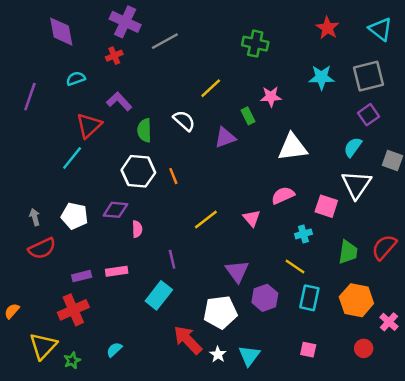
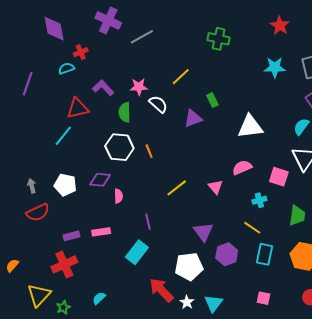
red cross: (114, 56) -> (81, 52), moved
pink star: (271, 97) -> (139, 87), moved
red triangle: (89, 126) -> (78, 108), turned 30

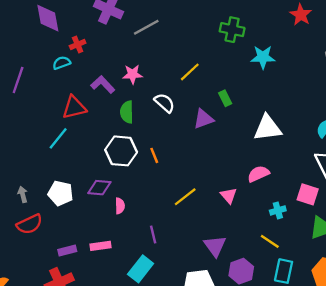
cyan star: (275, 67) -> (263, 57), moved
pink star: (139, 87) -> (133, 74), moved
pink square: (279, 177) -> (308, 194), moved

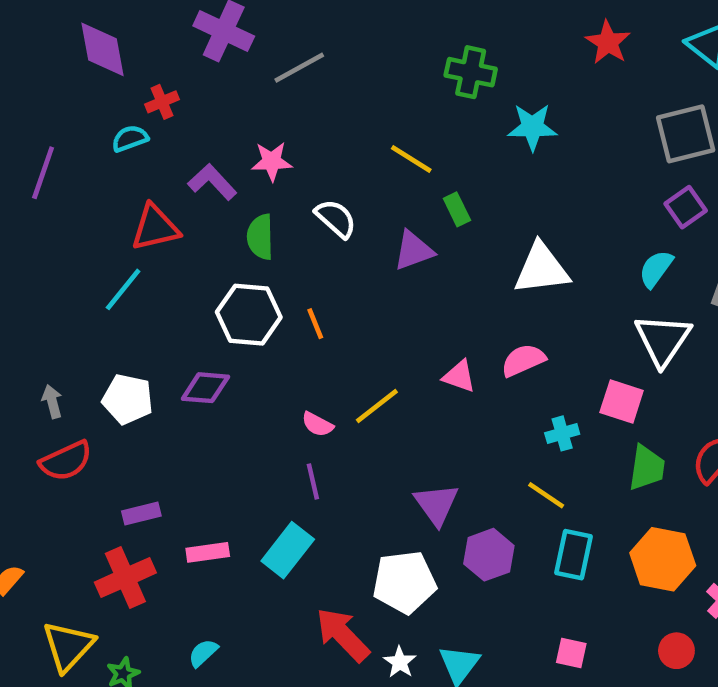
yellow line: (190, 72) -> (411, 159), moved, turned 75
pink triangle: (229, 196) -> (459, 376), moved, turned -30
pink semicircle: (120, 206) -> (317, 424), moved, turned 119
pink rectangle: (100, 246) -> (208, 552), moved

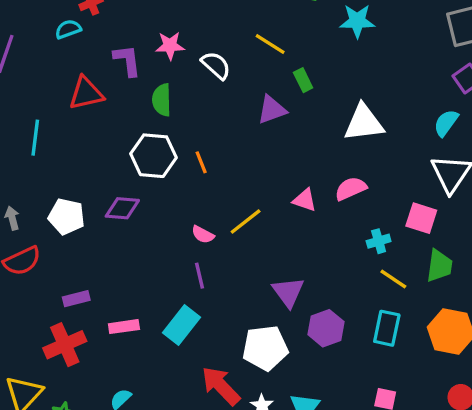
purple L-shape: (212, 182) -> (127, 60), turned 36
white semicircle: (336, 219) -> (216, 65), moved
cyan line: (123, 289) -> (35, 138), moved, turned -32
yellow line: (546, 495) -> (393, 279), moved

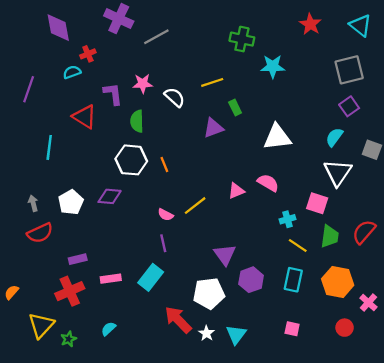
yellow line: (270, 44) -> (212, 82), turned -50
red triangle: (86, 93) -> (85, 117), turned 45
pink semicircle: (351, 189) -> (268, 183), turned 55
pink triangle: (305, 200) -> (236, 191), turned -42
white pentagon: (66, 217) -> (71, 202), turned 30

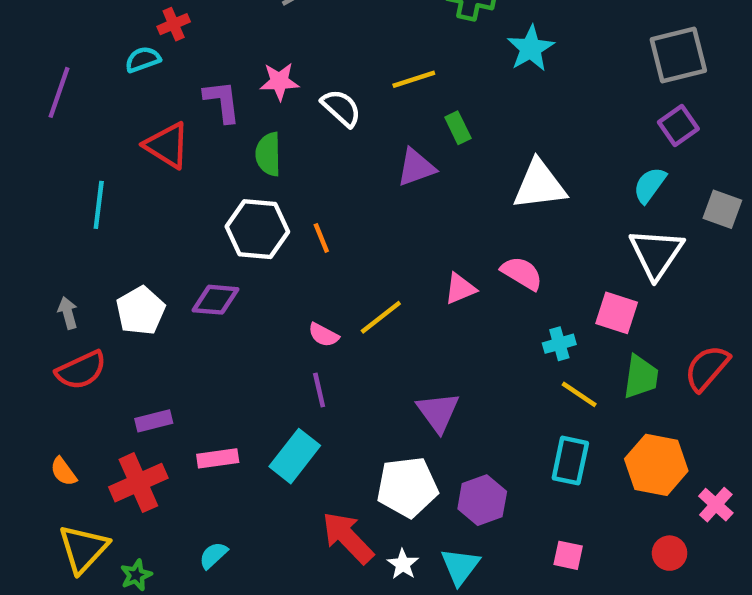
cyan star: (273, 66) -> (531, 48), turned -30
purple hexagon: (251, 280) -> (482, 500), moved
orange semicircle: (12, 292) -> (63, 472), moved, turned -77

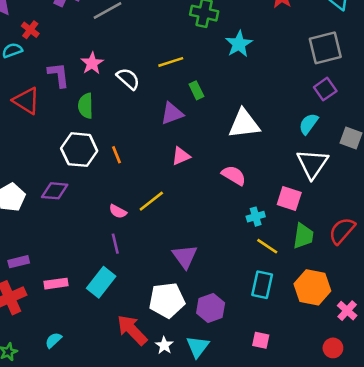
red cross: (174, 24) -> (30, 30), turned -30
pink star: (279, 81) -> (92, 63), turned -30
pink triangle: (460, 289) -> (181, 156), moved
red circle: (670, 553) -> (333, 348), moved

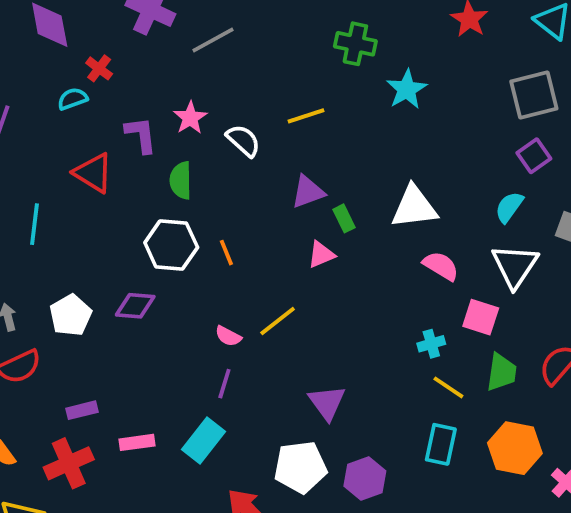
green rectangle: (196, 90) -> (344, 218), moved
pink semicircle: (234, 175) -> (441, 266), moved
purple line: (115, 244) -> (224, 384), turned 30

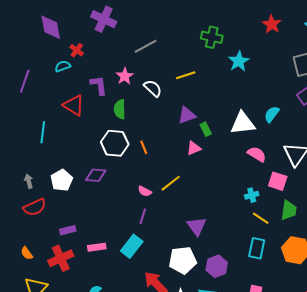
gray line: (213, 40) -> (146, 46), moved
cyan semicircle: (509, 207) -> (272, 114), moved

